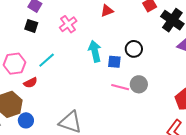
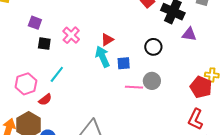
red triangle: (107, 11) -> (107, 40), moved
black square: (31, 26) -> (44, 44), moved
black circle: (134, 49) -> (153, 47), moved

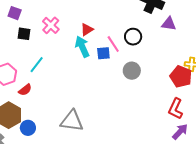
pink line: (134, 87) -> (113, 44), moved, turned 54

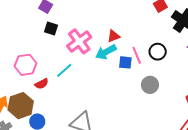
pink cross: (51, 25) -> (79, 41), moved, size x1.4
cyan arrow: (82, 47) -> (106, 52), turned -105
cyan line: (37, 65) -> (64, 70), moved

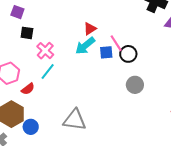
pink cross: (79, 41) -> (45, 51), moved, size x0.7
black circle: (158, 52) -> (128, 54), moved
gray circle: (150, 85) -> (135, 85), moved

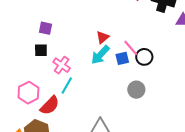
purple square: (17, 12) -> (45, 28), moved
gray circle: (135, 85) -> (136, 90), moved
red semicircle: (28, 89) -> (50, 105), size x1.5

